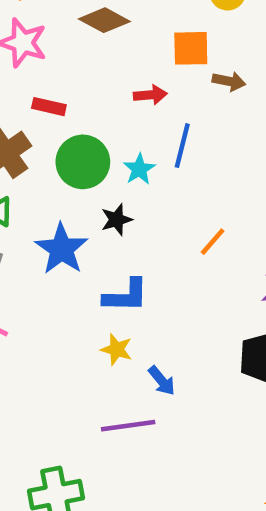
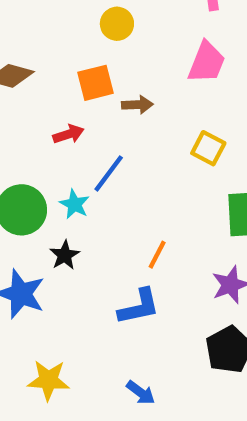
blue line: (182, 146) -> (109, 173), turned 36
blue L-shape: (126, 296) -> (139, 307), moved
yellow star: (117, 349) -> (48, 380), moved, size x1.4

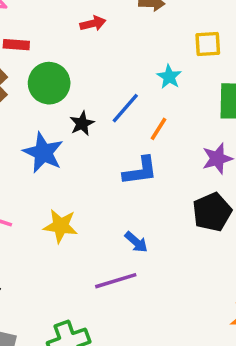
yellow square: (208, 148) -> (208, 44), turned -36
blue line: (109, 173) -> (125, 108), moved
cyan star: (74, 204) -> (169, 77), moved

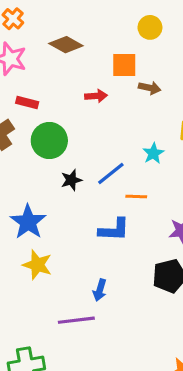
orange line: (159, 129) -> (136, 196), turned 50
blue star: (43, 153) -> (28, 222), moved
blue arrow: (136, 242) -> (100, 290), turned 55

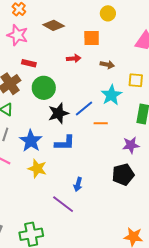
brown arrow: (150, 88) -> (107, 65), moved
cyan star: (153, 153) -> (111, 95), size x1.5
black star: (71, 180) -> (58, 113), size x1.5
blue L-shape: (114, 230) -> (65, 143), moved
purple line: (76, 320) -> (63, 204), turned 45

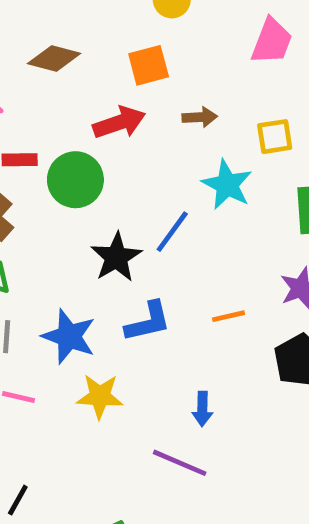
red arrow: (74, 58) -> (119, 123), size x1.5
green circle: (44, 88) -> (75, 180), moved
orange line: (101, 123) -> (229, 316), moved

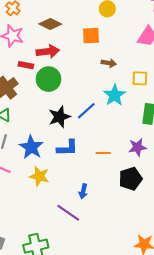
red arrow: (119, 123) -> (48, 51), moved

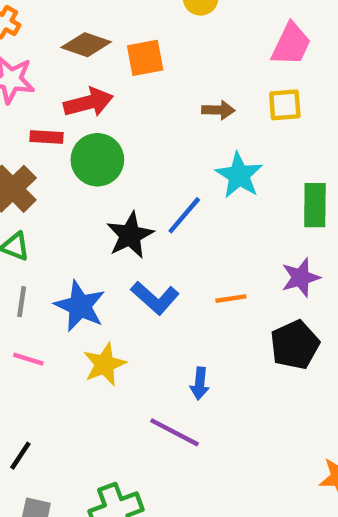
orange square: (91, 36) -> (145, 58), moved
yellow square: (140, 78) -> (285, 105), moved
blue L-shape: (67, 148) -> (155, 298), turned 50
yellow star: (39, 176) -> (105, 364), turned -30

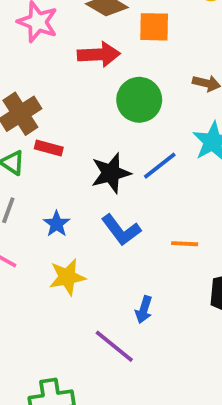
red rectangle: (47, 137) -> (49, 148), moved
green circle: (97, 160) -> (139, 100), moved
blue star: (80, 306) -> (57, 224), size x0.6

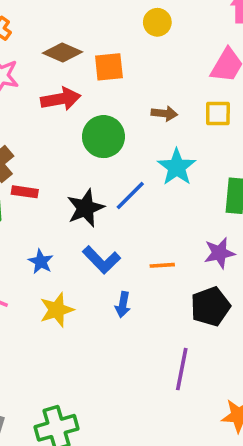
blue arrow: (144, 310) -> (123, 305), moved
purple line: (114, 346) -> (182, 369), moved, turned 69

